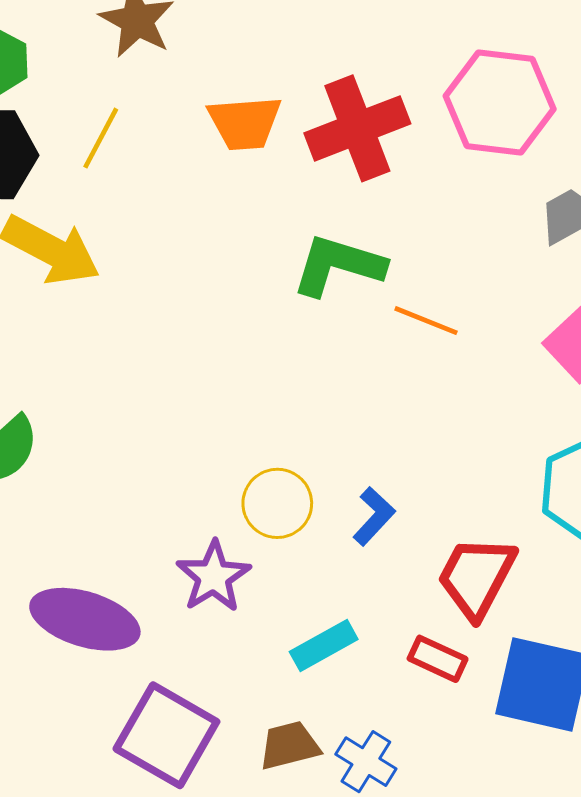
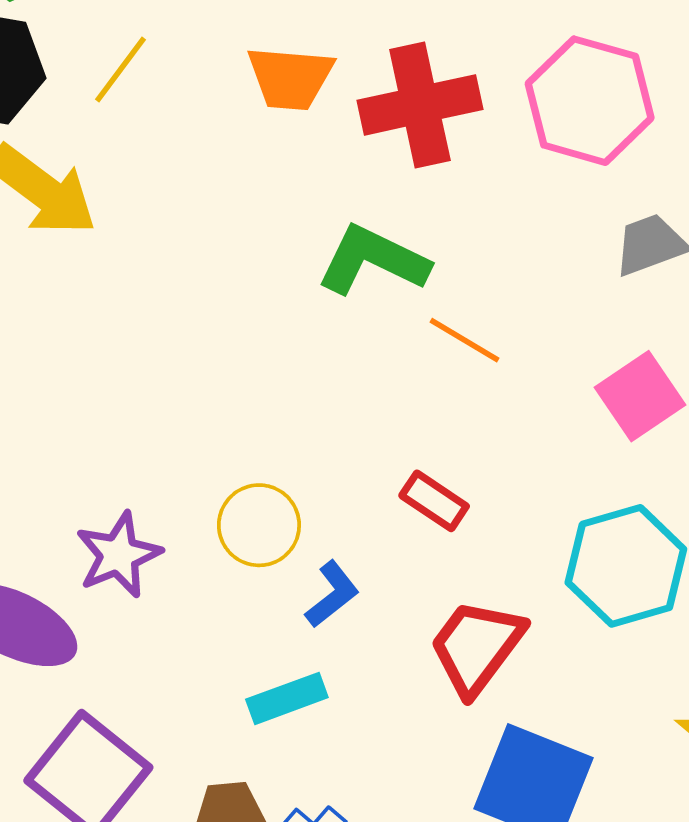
blue L-shape: (374, 516) -> (332, 594), moved
purple star: (213, 577) -> (119, 555), moved
red rectangle: (438, 659) -> (434, 501), moved

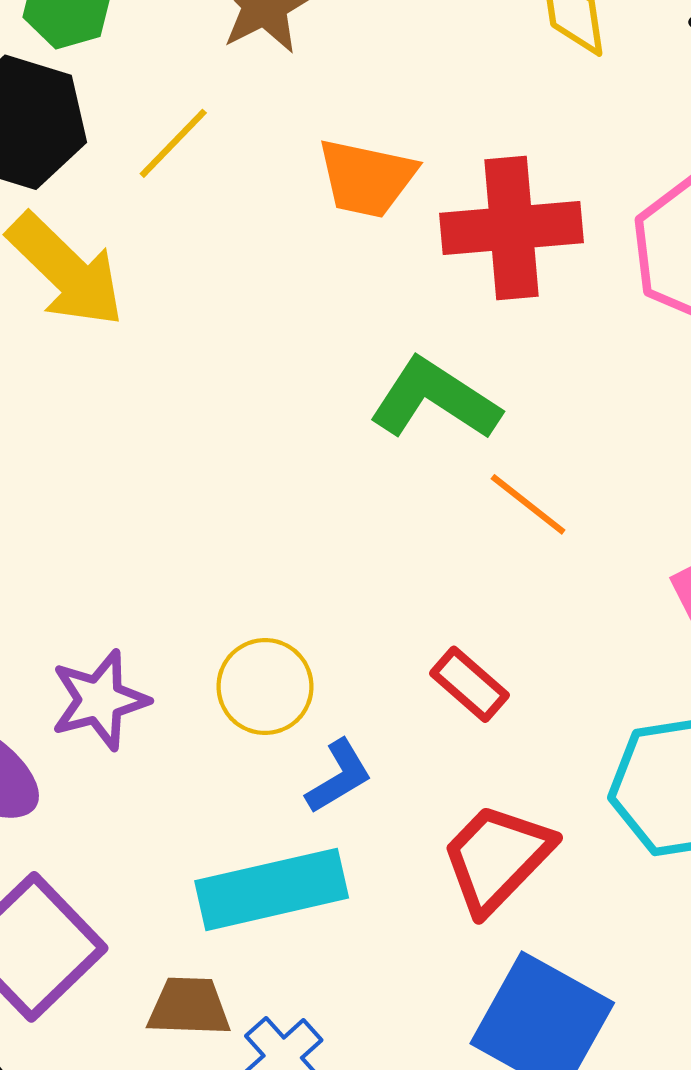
cyan rectangle: (287, 698) -> (272, 889), size x1.6

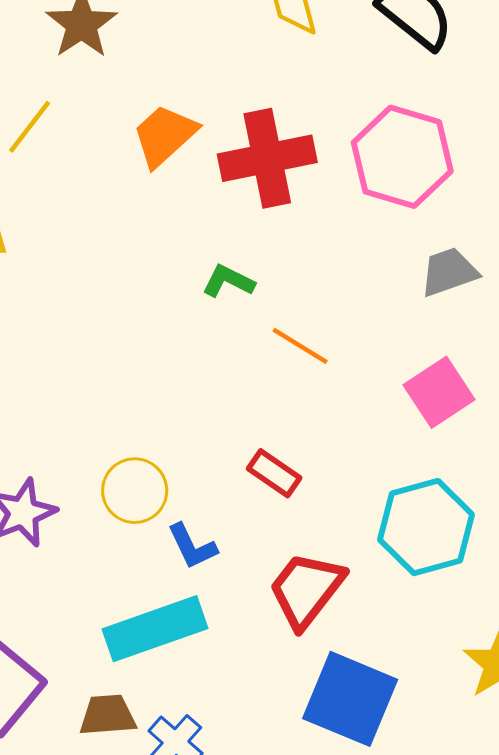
orange trapezoid: (367, 178) -> (165, 135), turned 132
green L-shape: (435, 399) -> (228, 281), size x0.6
blue L-shape: (339, 777) -> (192, 546), turned 102

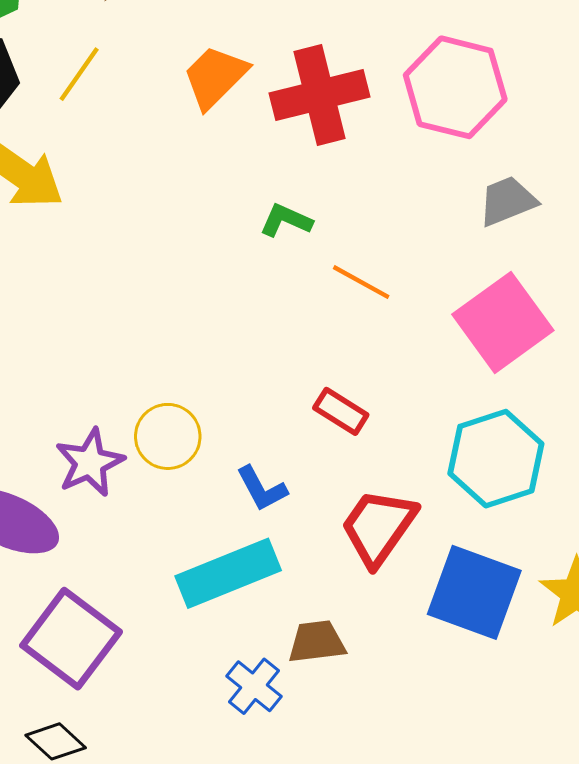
pink square: (439, 392) -> (503, 322), size x1.4
yellow circle: (135, 491) -> (168, 436), moved
blue square: (350, 699) -> (474, 592), moved
brown trapezoid: (108, 715) -> (317, 642), moved

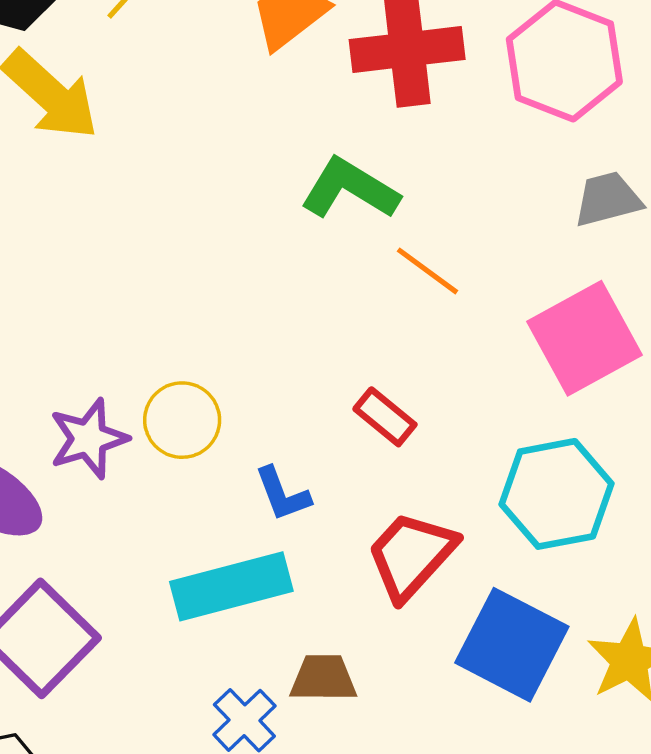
green L-shape: (286, 220) -> (350, 189), size x1.6

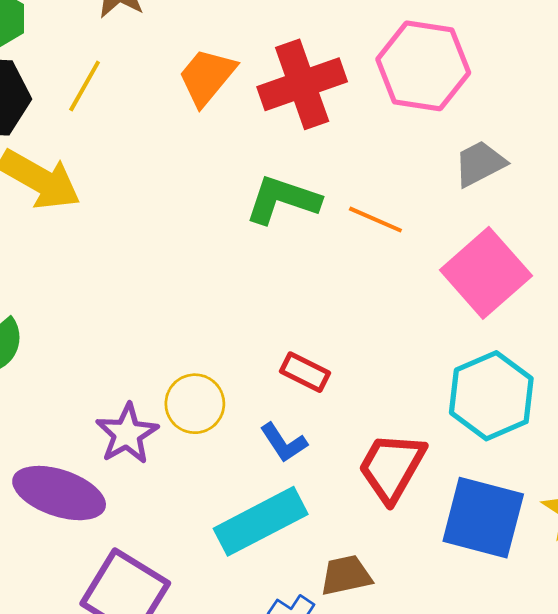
orange line: (427, 271) -> (375, 220), moved
red rectangle: (385, 417) -> (305, 372), moved

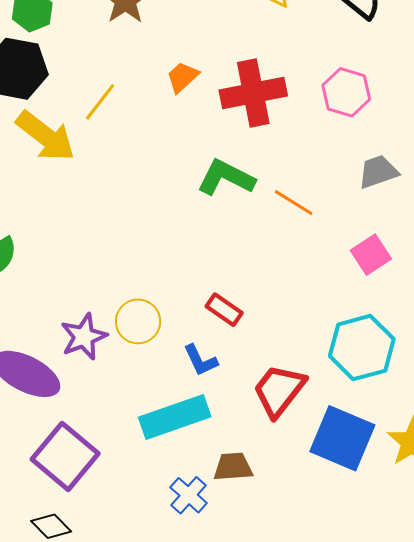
pink hexagon: (423, 66) -> (346, 92), size x0.7
orange trapezoid: (207, 77) -> (182, 77), size x0.7
yellow line: (85, 86) -> (100, 102), moved
pink square: (486, 273) -> (371, 255), size x0.6

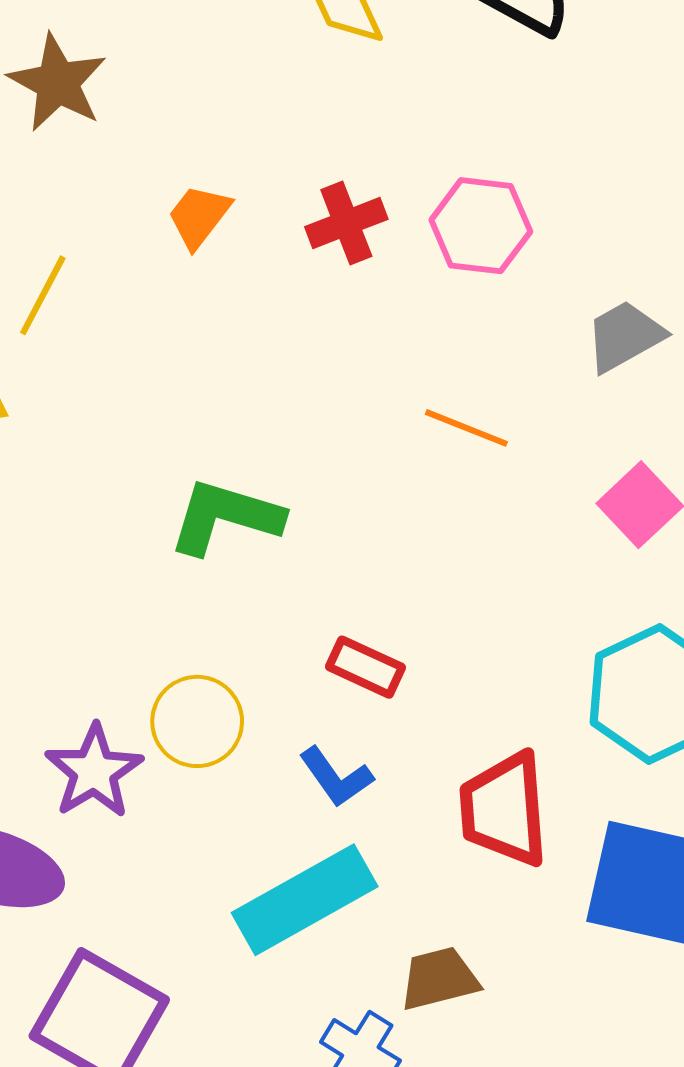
pink hexagon: (346, 92) -> (481, 226), moved
red cross: (253, 93) -> (346, 223), size x0.6
green L-shape: (226, 178) -> (225, 517), moved
red trapezoid: (279, 390) -> (504, 809), turned -32

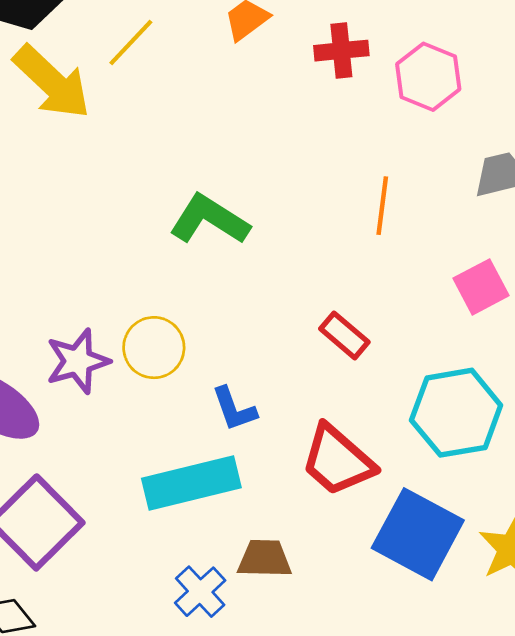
orange line: (466, 428) -> (382, 206), turned 60
red rectangle: (365, 667) -> (344, 335), moved
red trapezoid: (504, 809) -> (338, 460), turned -60

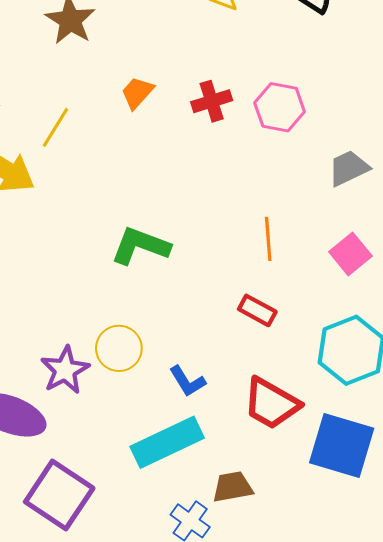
orange line: (382, 206) -> (268, 239), moved

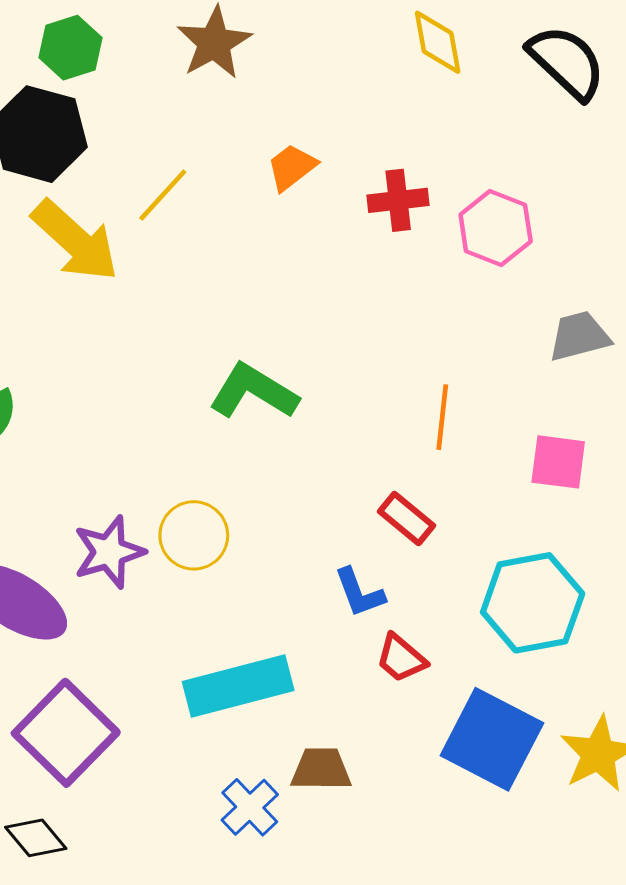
pink square: (350, 254) -> (558, 462), turned 36
blue L-shape: (187, 381) -> (359, 593), moved
red trapezoid: (271, 403) -> (401, 658), size x0.6

